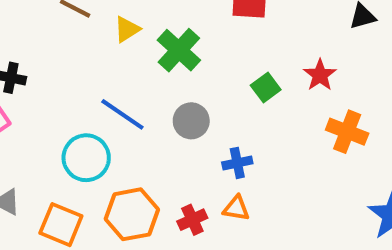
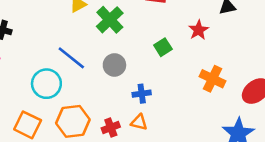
red star: (320, 75) -> (199, 30), moved

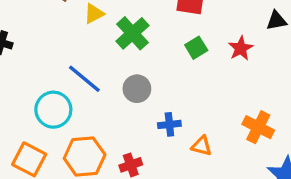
green square: (163, 47) -> (196, 48), moved
orange cross: (212, 79) -> (258, 127), moved
orange triangle: (139, 122) -> (202, 146), moved

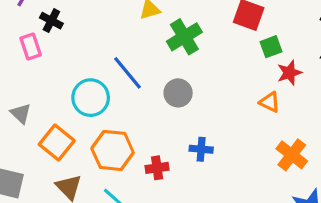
green square: (196, 48) -> (271, 47), moved
blue cross: (169, 124) -> (201, 149), moved
orange triangle: (202, 146) -> (270, 102), moved

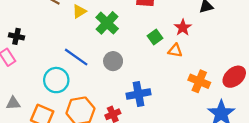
green square: (271, 47) -> (155, 37), moved
gray triangle: (21, 113) -> (13, 103), turned -32
blue cross: (201, 149) -> (138, 94), size x1.5

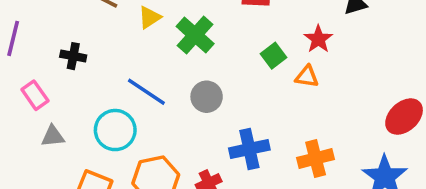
black cross: (16, 36) -> (73, 56), moved
orange cross: (199, 81) -> (316, 159), moved, turned -35
gray triangle: (13, 103) -> (53, 136), moved

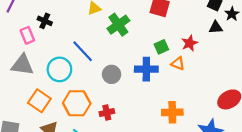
pink rectangle: (35, 95) -> (27, 35), moved
gray circle: (207, 97) -> (112, 74), moved
gray triangle: (53, 136) -> (22, 65), size x1.6
blue cross: (249, 149) -> (146, 69), moved

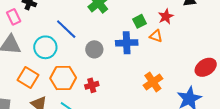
orange cross: (172, 112) -> (153, 82), turned -30

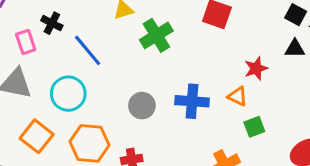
green square: (140, 21) -> (254, 127), moved
blue line: (66, 29) -> (88, 50), moved

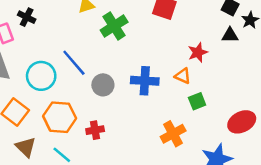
blue line: (88, 50) -> (74, 63), moved

